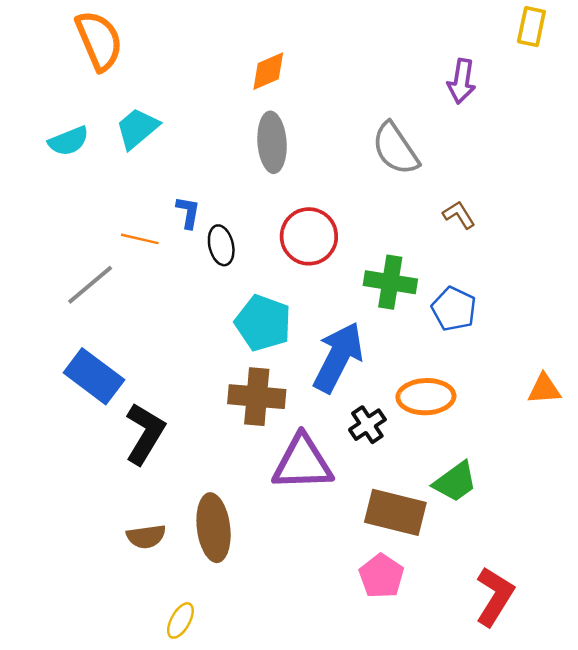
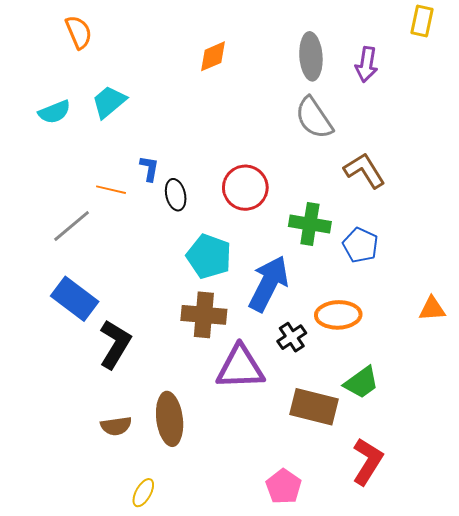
orange semicircle: (99, 41) -> (79, 32), size x0.7
gray ellipse: (272, 142) -> (311, 56), moved
brown L-shape: (459, 215) -> (364, 170), size x1.6
pink pentagon: (381, 576) -> (284, 487), moved
red L-shape: (495, 596) -> (368, 461), moved

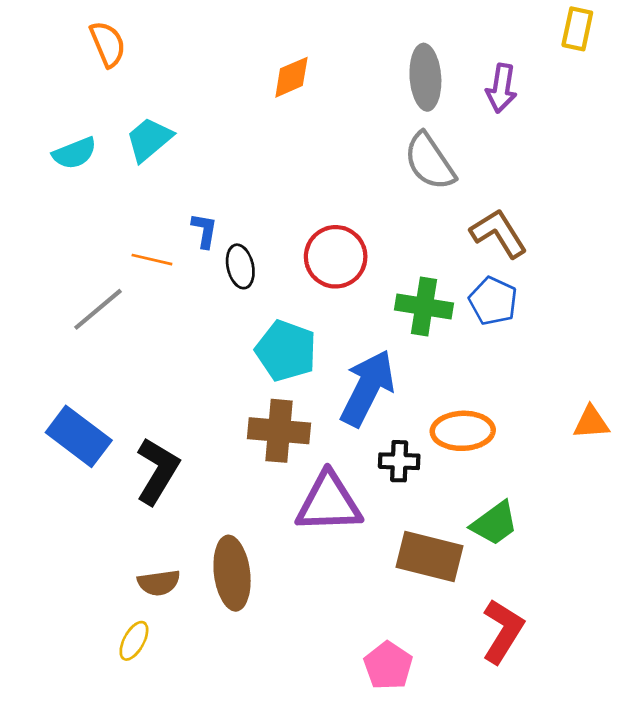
blue pentagon: (360, 245) -> (493, 301), moved
blue rectangle: (75, 299) -> (79, 436), moved
black cross: (292, 337) -> (399, 461), turned 36
yellow ellipse: (143, 493) -> (134, 641), moved

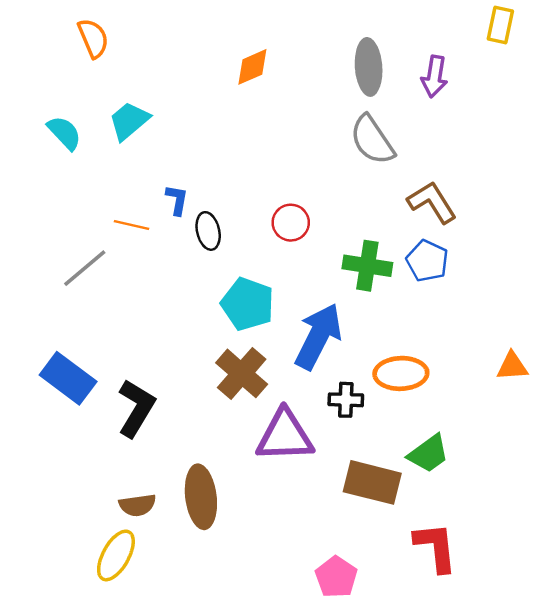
cyan semicircle: (75, 153) -> (64, 133), turned -111
red circle: (336, 257) -> (291, 223), size x0.7
brown cross: (279, 431) -> (242, 373), turned 36
red L-shape: (503, 631) -> (436, 547), turned -38
yellow ellipse: (134, 641) -> (116, 555), size x1.5

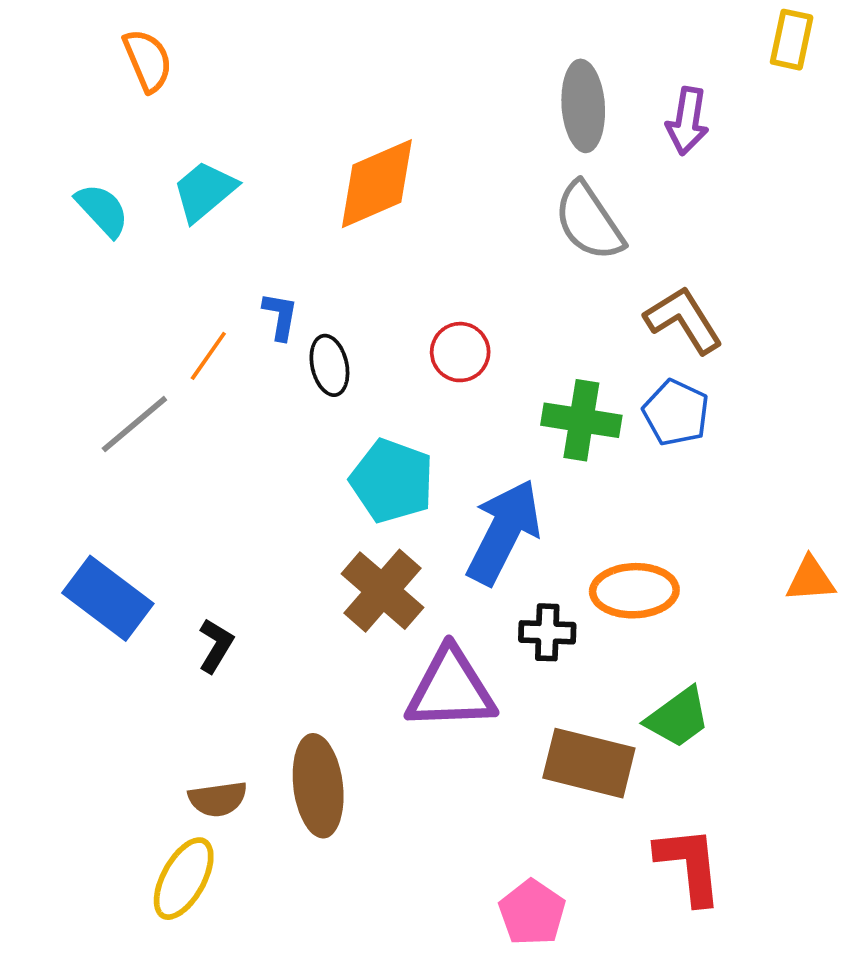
orange diamond: (252, 67) -> (377, 184), moved, size x1.6
orange line: (131, 225) -> (208, 356), turned -68
black L-shape: (136, 408) -> (216, 646), size x0.6

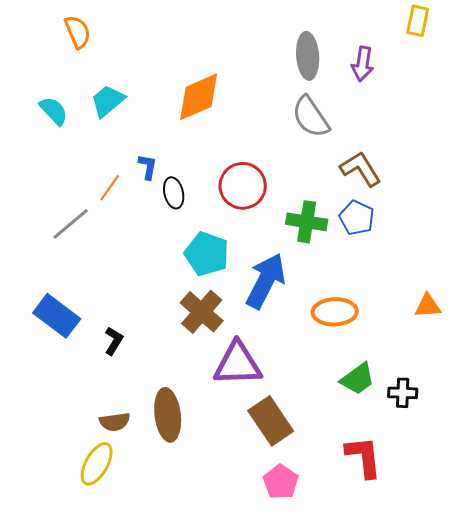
red circle: (460, 352) -> (243, 186), size x1.5
black cross: (547, 632) -> (403, 393), moved
brown rectangle: (589, 763) -> (271, 421), moved, turned 42

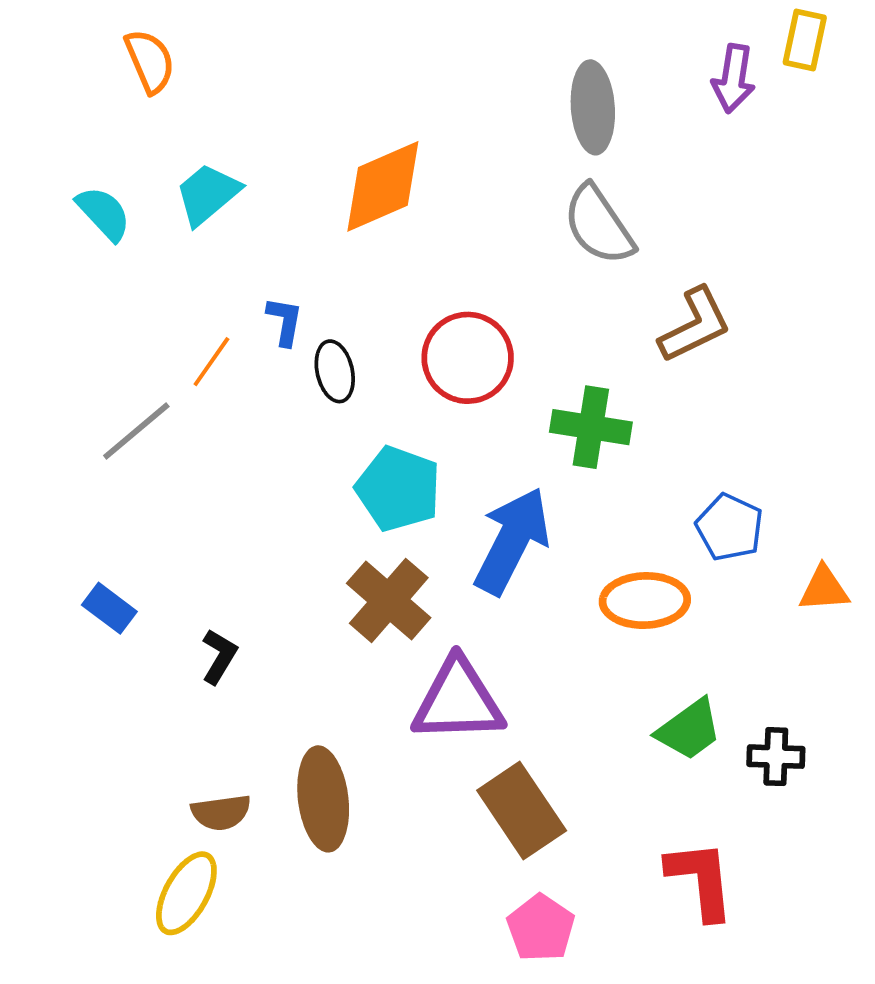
purple arrow: (363, 64) -> (733, 79), moved
brown L-shape: (361, 169) -> (695, 325), turned 96
blue pentagon: (357, 218) -> (730, 527), moved
blue rectangle: (57, 316) -> (109, 608), size x0.6

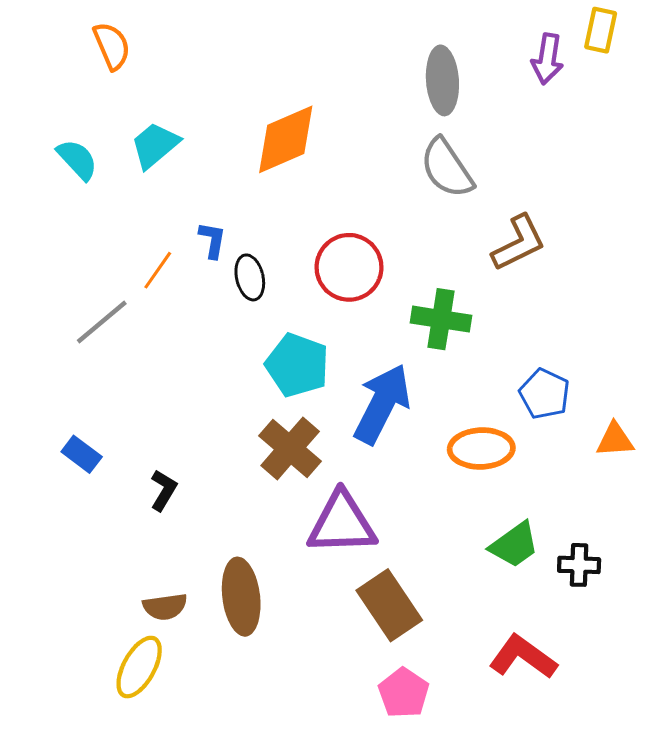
red L-shape: (701, 880) -> (523, 657), turned -48

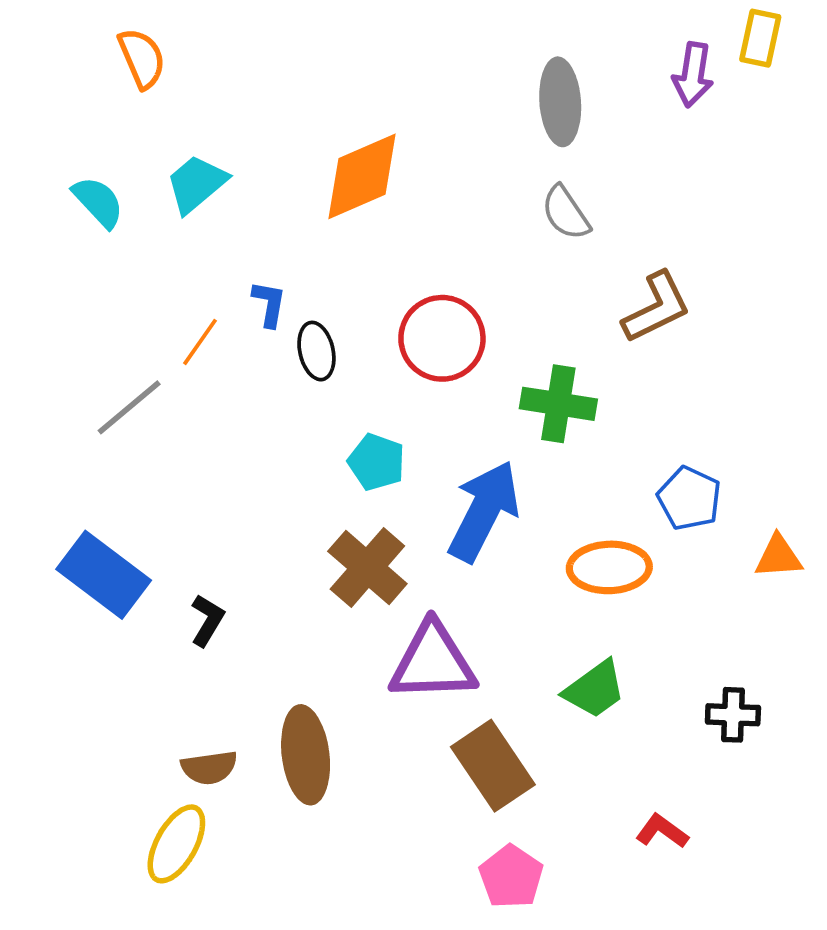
gray semicircle: (447, 168) -> (566, 213), size x0.7
cyan pentagon: (297, 365) -> (376, 462), size x0.7
blue rectangle: (82, 454) -> (104, 575), size x1.8
green trapezoid: (514, 545) -> (595, 689), moved
red L-shape: (523, 657) -> (662, 831), size x0.6

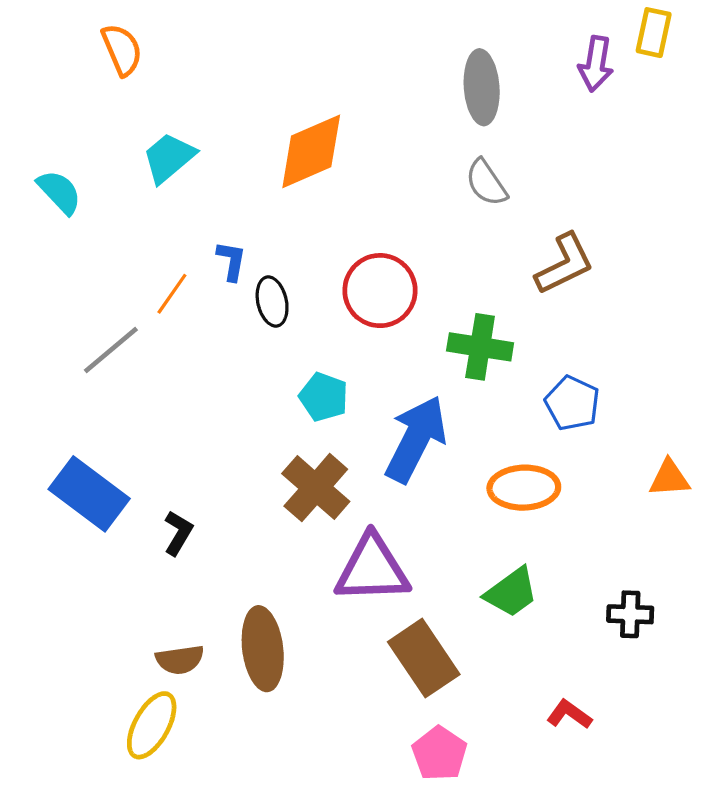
cyan semicircle: (98, 202) -> (59, 192), moved
blue pentagon: (689, 498) -> (572, 403), moved

